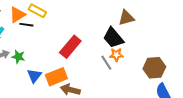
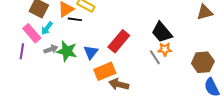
brown triangle: (126, 18) -> (205, 12), moved
green star: (18, 57) -> (67, 51), size x1.5
blue triangle: (34, 76) -> (91, 52), moved

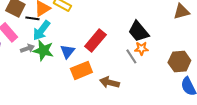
black line: (75, 19) -> (32, 18), moved
cyan arrow: (47, 28) -> (41, 30), moved, size x1.5
brown arrow: (119, 84) -> (109, 82), moved

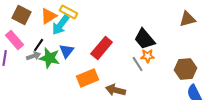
black line: (32, 18) -> (39, 45), moved, turned -64
cyan arrow: (41, 30) -> (61, 25), moved
blue triangle: (67, 51) -> (67, 51), moved

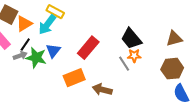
orange triangle: (49, 16) -> (24, 24), moved
brown triangle: (188, 19) -> (174, 39), moved

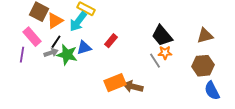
red rectangle: (88, 48) -> (111, 41), moved, size x0.6
blue triangle: (53, 51) -> (84, 48), turned 35
orange rectangle: (74, 78) -> (115, 83), moved

